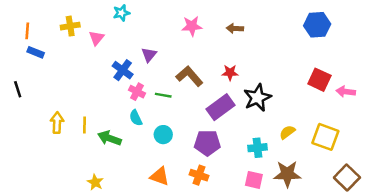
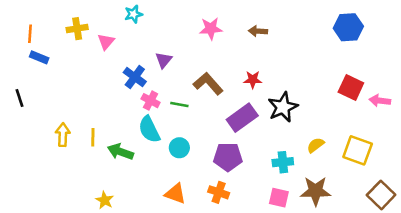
cyan semicircle: (136, 118) -> (149, 129), size x1.5

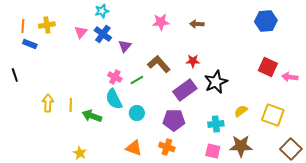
yellow cross: (77, 29) -> (47, 25), moved
blue cross: (135, 77) -> (103, 34), moved
green line: (179, 105) -> (137, 80), turned -40

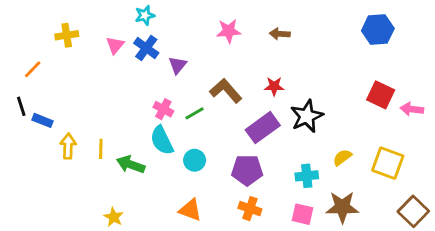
orange line: (23, 26) -> (33, 69), moved, turned 40
blue rectangle: (30, 44) -> (43, 120), moved
orange cross: (167, 147) -> (250, 209), moved

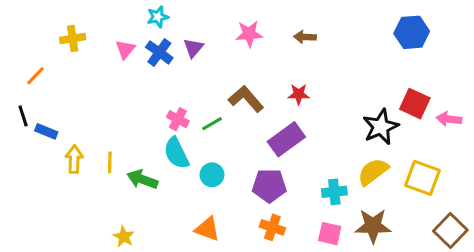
purple triangle: (178, 65) -> (193, 48), moved
black star: (307, 116) -> (381, 127), moved
yellow semicircle: (342, 157) -> (373, 172), size x1.5

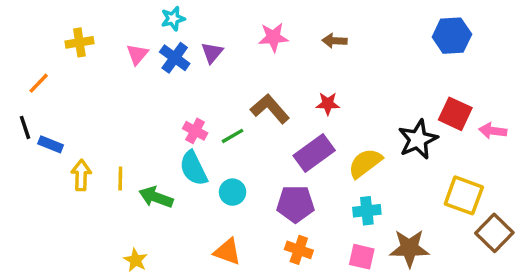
yellow semicircle: (373, 172) -> (365, 163), moved
brown square: (450, 231) -> (494, 233), moved

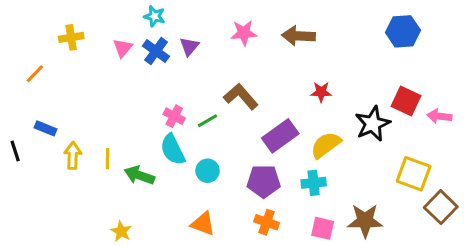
cyan star: (173, 19) -> (155, 16), turned 30
brown arrow: (335, 41) -> (298, 36), size x1.5
red star: (328, 104) -> (321, 92), moved
black line: (25, 127) -> (15, 151), moved
cyan cross: (367, 211) -> (314, 183), moved

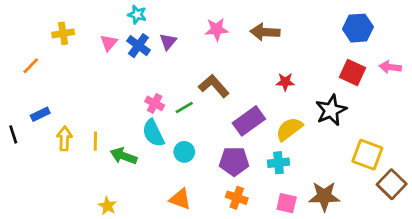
red square: (406, 101) -> (353, 72), moved
pink arrow: (439, 116) -> (390, 67), moved
blue rectangle: (45, 128) -> (40, 114), turned -48

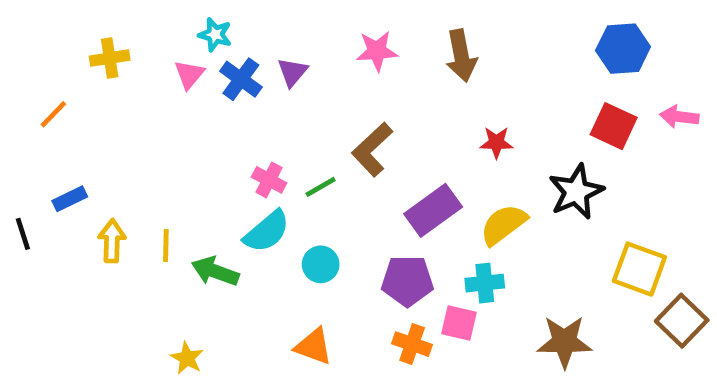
cyan star: (137, 15) -> (215, 35), moved
brown arrow: (265, 32) -> (461, 56), turned -104
brown L-shape: (214, 86) -> (372, 149), turned -92
cyan semicircle: (153, 133) -> (267, 232), turned -104
pink square: (287, 203) -> (459, 323), moved

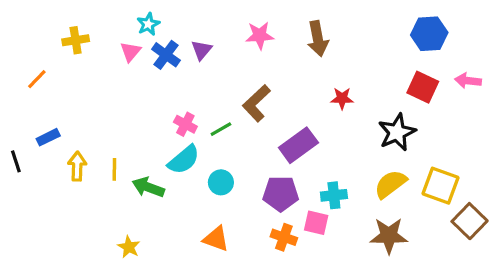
cyan star: (215, 35) -> (148, 24), turned 30
yellow semicircle: (503, 224) -> (390, 184), moved

